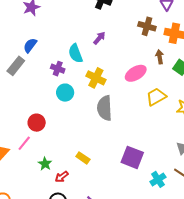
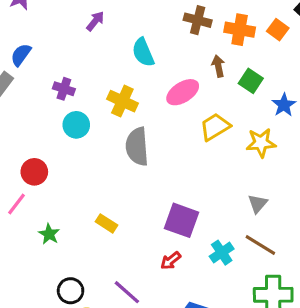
purple arrow: (99, 38) -> (95, 21), moved
cyan semicircle: (76, 53) -> (143, 52), moved
red arrow: (62, 177) -> (171, 261), moved

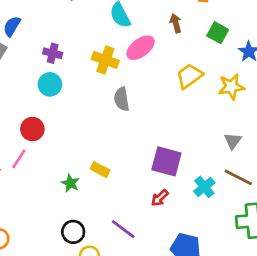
brown arrow: (218, 66) -> (176, 23), moved
pink ellipse: (183, 92) -> (141, 48), moved
cyan circle: (76, 125) -> (50, 84), moved
gray semicircle: (137, 147) -> (122, 99), size x0.7
green star: (49, 234) -> (70, 183), moved

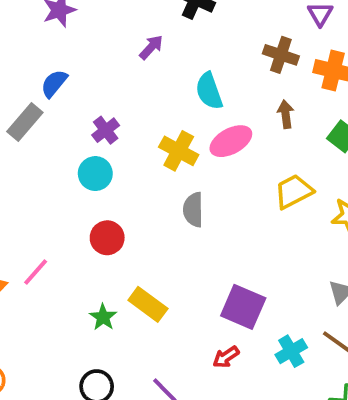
purple cross: (53, 53) -> (106, 130), turned 30
red circle: (32, 129) -> (107, 238), moved
yellow rectangle: (100, 170) -> (148, 304), size x1.4

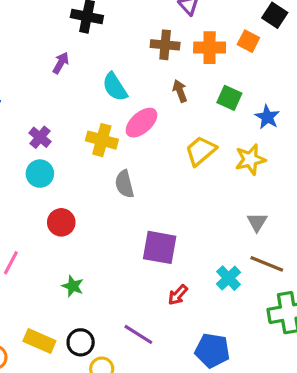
yellow rectangle: (148, 304) -> (39, 341), moved
purple square: (243, 307) -> (160, 247), moved

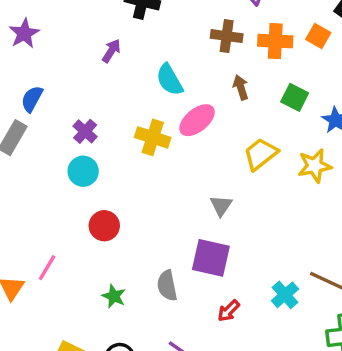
gray semicircle: (124, 184) -> (167, 286), moved
gray triangle: (257, 222) -> (221, 206), moved

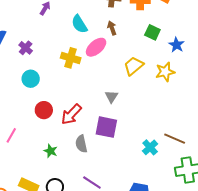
brown arrow: (241, 87) -> (112, 28), moved
purple cross: (85, 131) -> (26, 48), moved
red arrow: (229, 311) -> (71, 114), moved, size x1.6

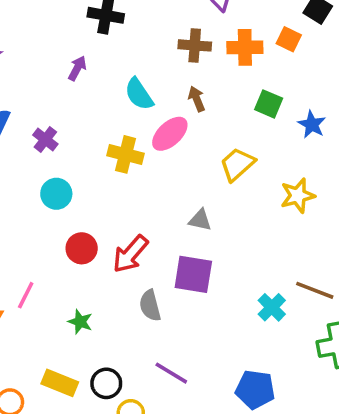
yellow star: (165, 72) -> (298, 196), moved
gray triangle: (111, 97) -> (200, 220), turned -48
green star: (51, 151) -> (80, 322), moved

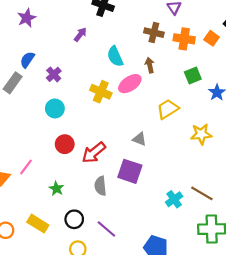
green square: (269, 104) -> (193, 76), turned 35
black circle: (106, 383) -> (74, 219), moved

